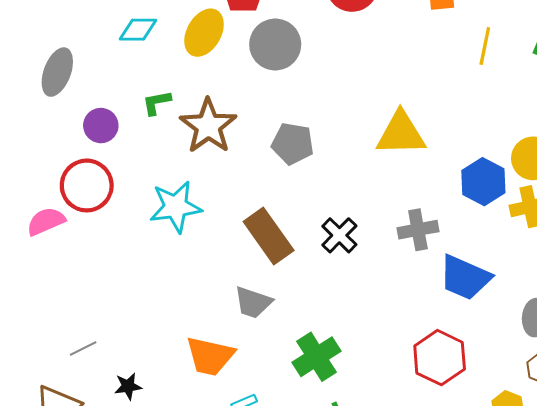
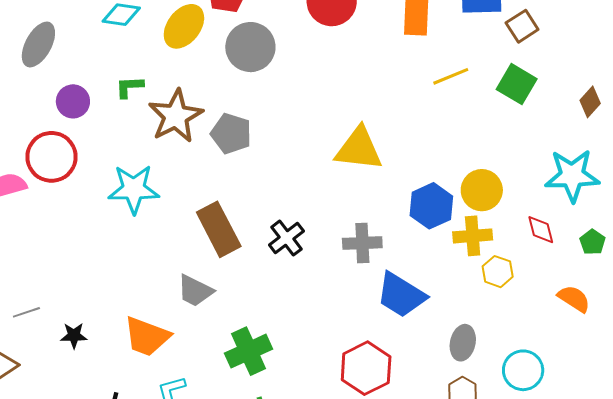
yellow line: (485, 46) -> (451, 76), turned 48
gray pentagon: (293, 144) -> (231, 134), moved
black star: (128, 386) -> (74, 336), moved

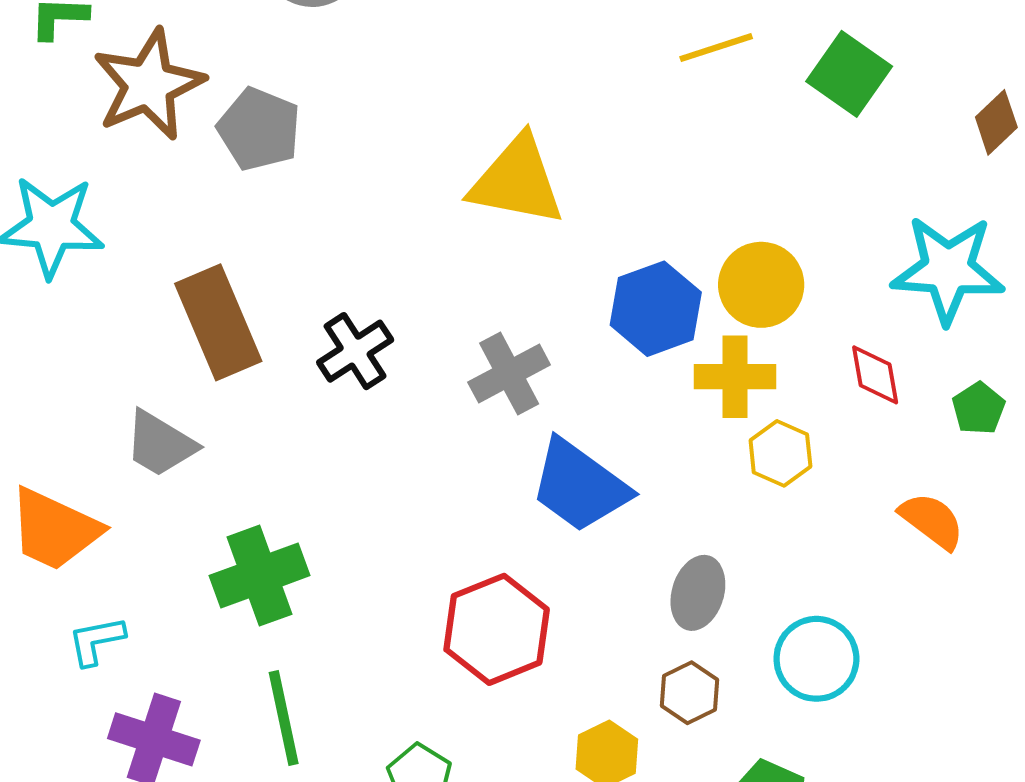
gray cross: (362, 243) -> (509, 373), turned -30

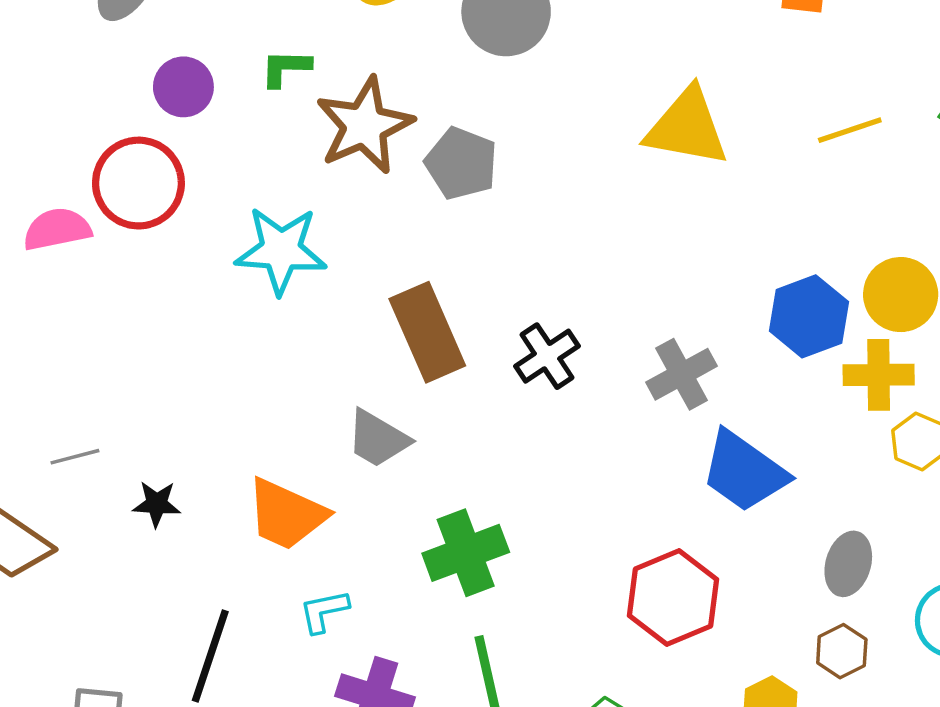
yellow line: (716, 48) -> (850, 130), moved
yellow triangle: (517, 181) -> (687, 127), moved

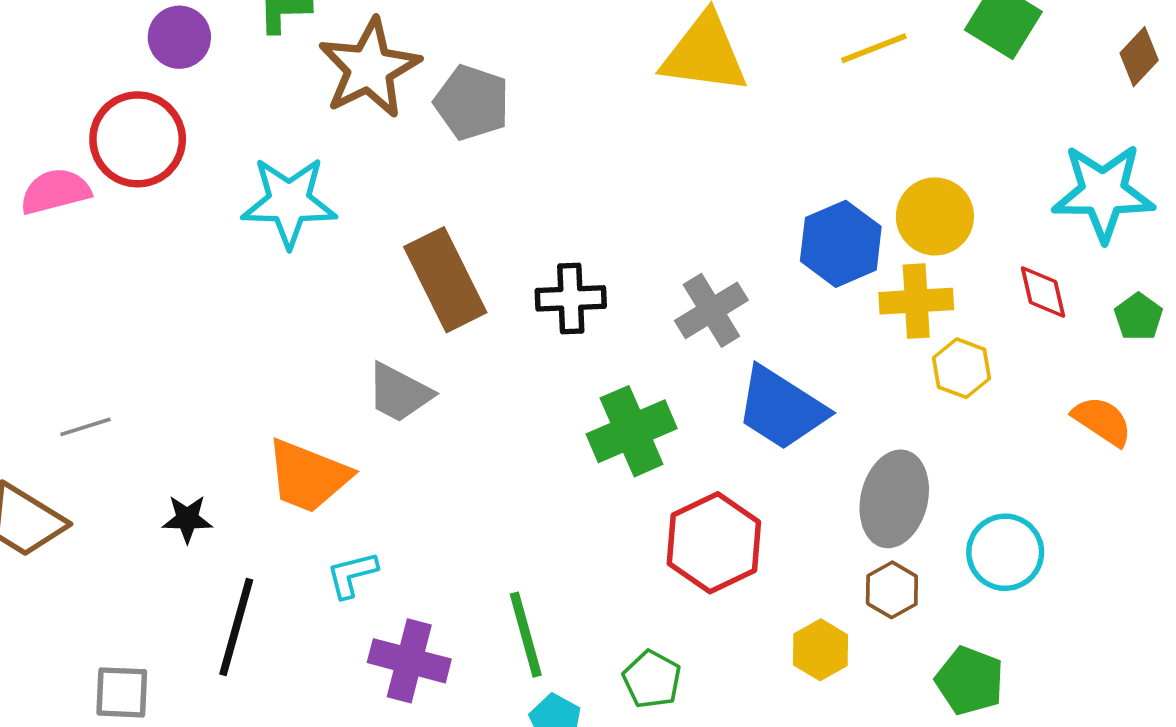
black cross: (547, 356) -> (571, 298), turned 34
black star: (157, 504) -> (187, 519), moved
green cross: (466, 553) -> (632, 431), moved
gray ellipse: (848, 564) -> (894, 499), size x1.4

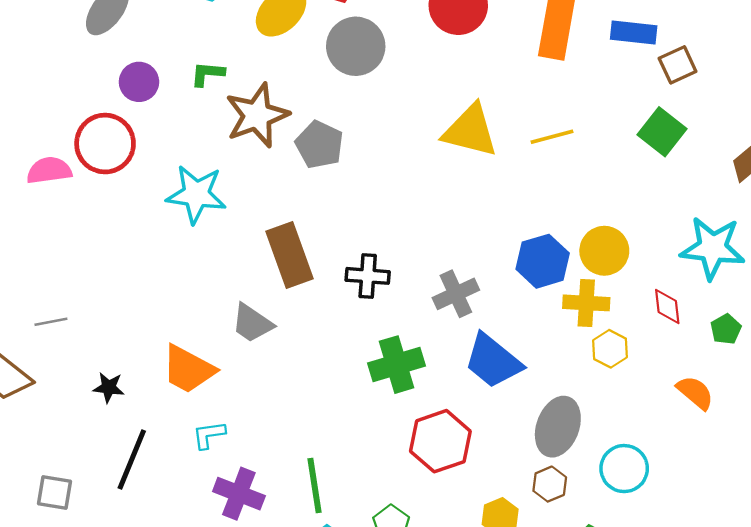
yellow line: (874, 48) -> (552, 137), moved

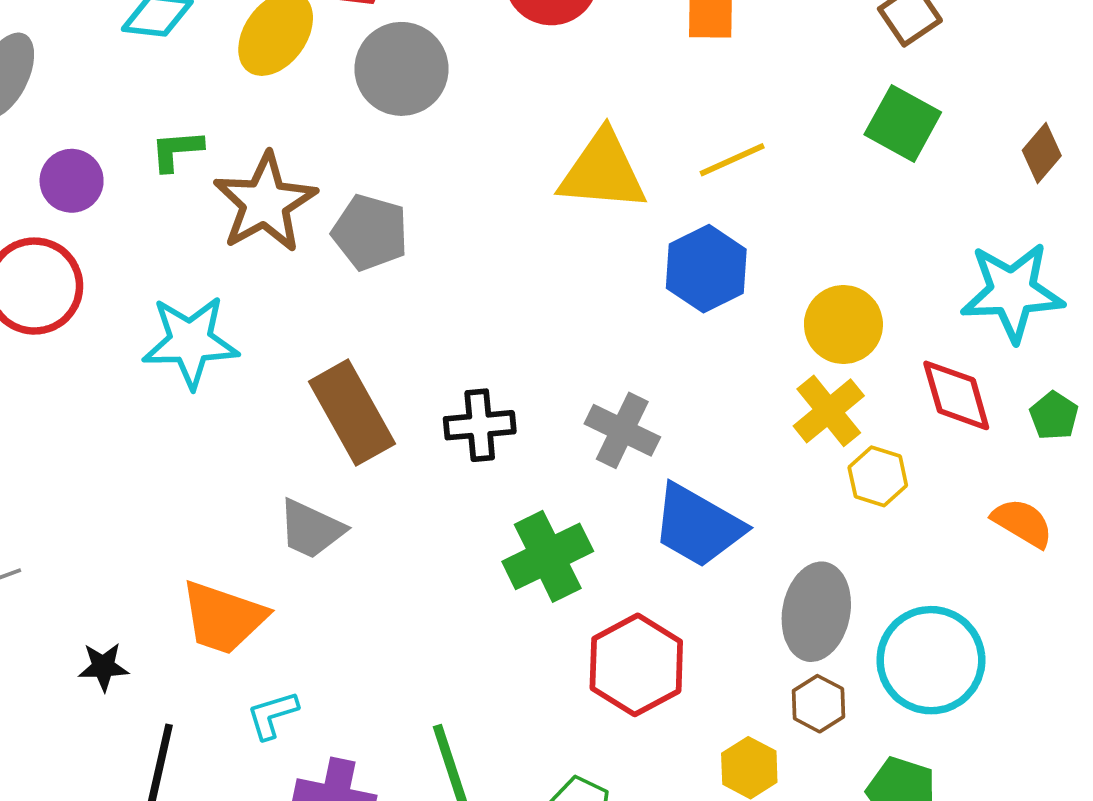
blue hexagon: (543, 261) -> (706, 269), moved
gray cross: (456, 294) -> (622, 430), turned -30
yellow cross: (586, 303) -> (829, 411), turned -33
red diamond: (667, 306) -> (956, 395), size x1.4
cyan circle: (624, 469) -> (931, 660), size x1.4

